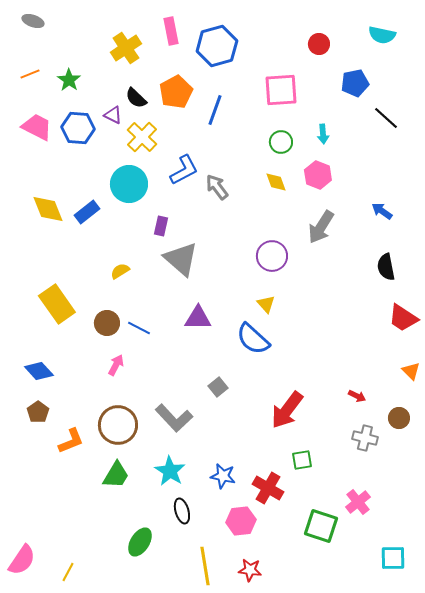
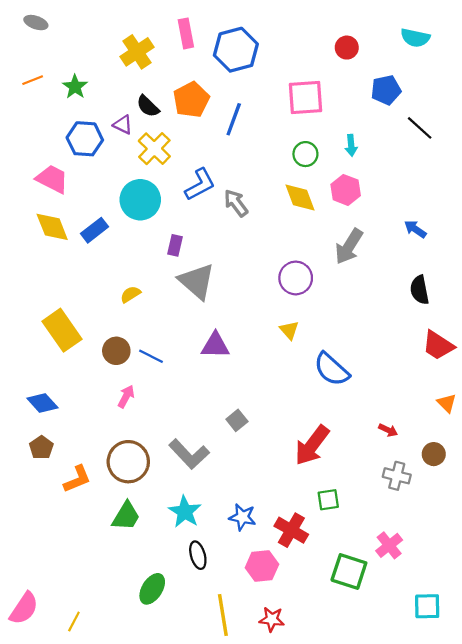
pink trapezoid: (37, 127) -> (52, 179), moved
yellow diamond: (276, 182) -> (300, 198), size x1.4
blue semicircle: (253, 339) -> (332, 369), moved

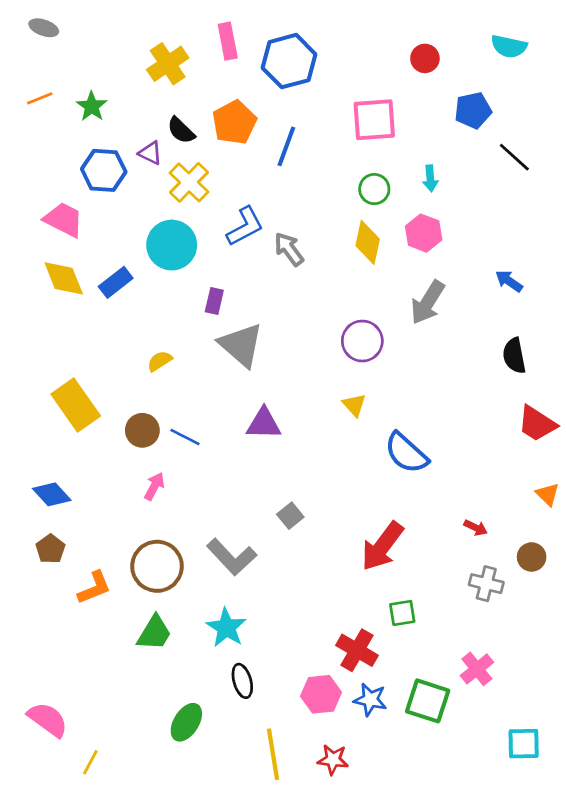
yellow diamond: (300, 198) -> (368, 242), turned 32
blue star: (242, 517) -> (370, 700), moved
pink semicircle: (24, 608) -> (48, 720), moved, turned -88

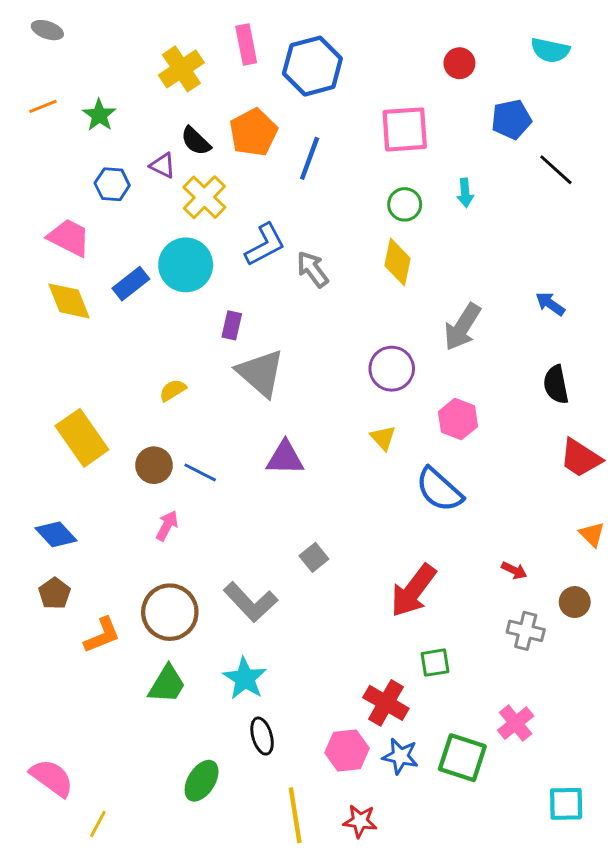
blue hexagon: (104, 170) -> (112, 184), size x0.7
pink hexagon: (424, 233) -> (458, 419), moved
blue rectangle: (116, 282) -> (131, 284), moved

